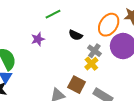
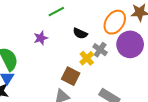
yellow cross: (91, 64) -> (87, 58), moved
brown square: (77, 85) -> (71, 76), moved

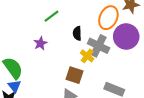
black semicircle: (80, 33) -> (77, 33), turned 72
gray cross: (100, 50) -> (99, 46), size x1.5

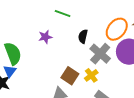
green line: (51, 16) -> (63, 14), turned 42
yellow cross: (87, 56) -> (91, 75), moved

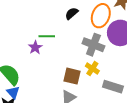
green line: (63, 14) -> (47, 36), moved
black semicircle: (83, 36) -> (72, 13), moved, turned 56

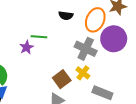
black semicircle: (72, 13) -> (66, 16), turned -136
brown square: (72, 76) -> (62, 79), turned 36

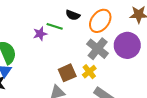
black semicircle: (66, 16) -> (73, 15), moved
orange ellipse: (95, 20) -> (100, 21), moved

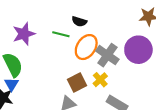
orange ellipse: (100, 21) -> (86, 47), moved
purple star: (40, 34) -> (24, 34), moved, size x1.5

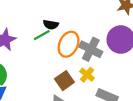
black semicircle: (79, 21) -> (51, 25), moved
green line: (61, 34) -> (42, 35), turned -35

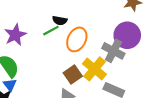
gray cross: (91, 49) -> (113, 51), moved
yellow cross: (87, 75) -> (94, 69), size x1.6

